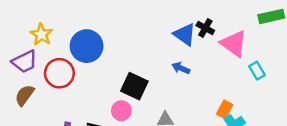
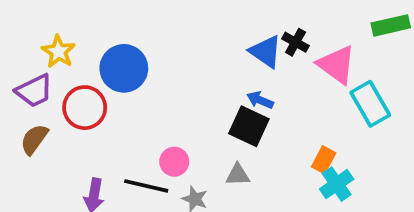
cyan rectangle: (257, 71) -> (370, 104), size x1.6
black square: (134, 86) -> (249, 126), moved

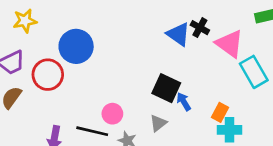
yellow star: (58, 52) -> (25, 21), moved, turned 30
blue arrow: (260, 100) -> (184, 102), moved, turned 36
gray triangle: (238, 175) -> (158, 123), turned -36
cyan cross: (337, 184) -> (230, 130), turned 35

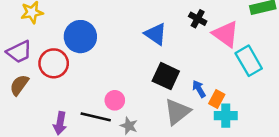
blue triangle: (178, 34) -> (156, 34), moved
blue arrow: (184, 102) -> (199, 89), moved
gray triangle: (158, 123) -> (177, 112), moved, size x1.6

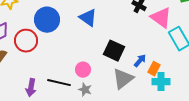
blue triangle: (156, 34) -> (88, 18), moved
blue arrow: (199, 89) -> (140, 61), turned 72
pink circle: (115, 100) -> (83, 70), moved

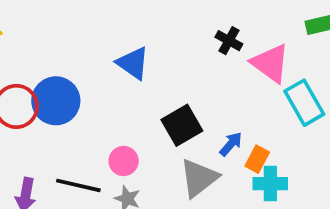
blue circle: (47, 20) -> (56, 101), moved
black square: (114, 51) -> (182, 125), turned 35

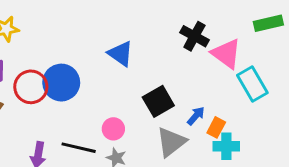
black cross: (229, 41) -> (194, 36), size x1.4

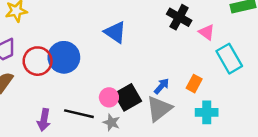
pink triangle: (226, 54) -> (207, 32), size x0.6
black square: (158, 101) -> (128, 97), moved
blue arrow: (196, 116) -> (162, 86), moved
orange rectangle: (216, 127) -> (194, 84), moved

